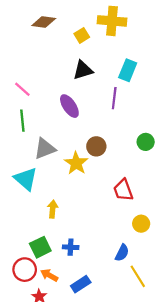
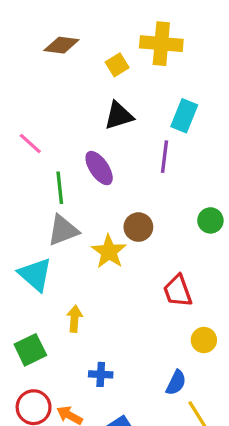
green line: (22, 121) -> (60, 188), moved
green square: (40, 247) -> (30, 350), moved

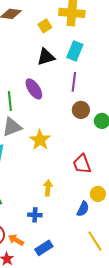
cyan rectangle: (184, 116) -> (75, 51), moved
brown circle: (138, 227) -> (81, 110), moved
yellow arrow: (75, 319) -> (48, 188), moved
blue semicircle: (176, 383) -> (83, 209), moved

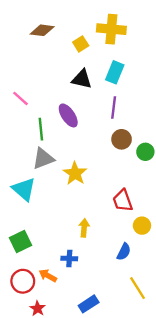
black triangle: (46, 57) -> (82, 79), turned 30
yellow circle: (98, 194) -> (142, 226), moved
orange arrow: (16, 240) -> (48, 276), moved
blue rectangle: (44, 248) -> (89, 304), moved

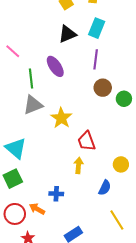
black triangle: (82, 79) -> (67, 34), turned -36
cyan triangle: (24, 189) -> (16, 148), moved
red trapezoid: (123, 201) -> (87, 141), moved
yellow arrow: (84, 228) -> (78, 165), moved

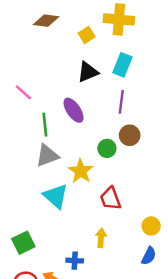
green circle: (124, 99) -> (107, 148), moved
cyan triangle: (16, 148) -> (56, 196), moved
yellow arrow: (78, 165) -> (101, 238), moved
blue semicircle: (105, 188) -> (149, 256), moved

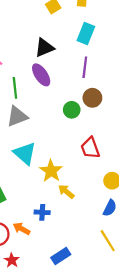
black triangle: (88, 72) -> (44, 48), moved
yellow star: (81, 171) -> (51, 171), moved
red trapezoid: (111, 199) -> (90, 148), moved
yellow arrow: (101, 238) -> (66, 192), turned -56

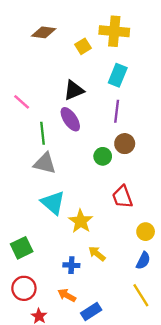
gray triangle: (17, 116) -> (45, 163), turned 35
yellow arrow: (66, 192) -> (97, 254), moved
orange arrow: (22, 229) -> (67, 295), moved

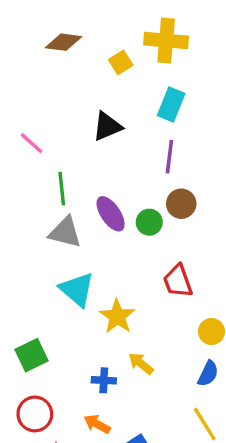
purple ellipse: (70, 119) -> (111, 214), moved

